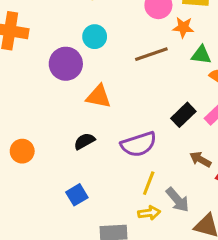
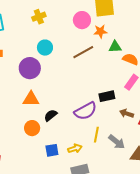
orange triangle: (99, 96) -> (31, 99), moved
black rectangle: (183, 115) -> (107, 96), moved, turned 42
orange circle: (22, 151) -> (32, 128), moved
blue square: (77, 195) -> (52, 150), turned 32
yellow arrow: (149, 213) -> (75, 148), moved

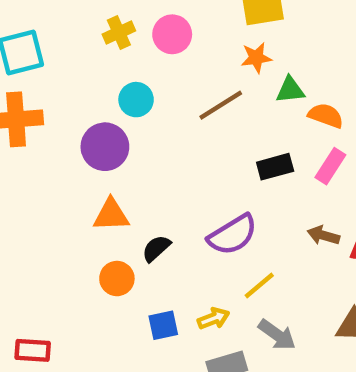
pink circle: (82, 20) -> (172, 34), moved
black rectangle: (107, 96) -> (275, 167), moved
yellow line: (96, 135) -> (259, 285), turned 42
gray arrow: (117, 142) -> (277, 335), moved

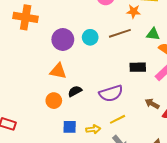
orange star: (256, 58) -> (134, 11), moved
cyan circle: (136, 100) -> (90, 37), moved

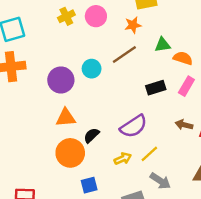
orange circle: (54, 101) -> (70, 153), size x1.5
blue square: (70, 127) -> (89, 185), moved
yellow arrow: (93, 129) -> (123, 159), moved

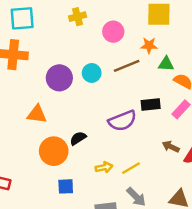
pink circle: (96, 16) -> (113, 32), moved
orange star: (133, 25) -> (149, 45), moved
orange triangle: (66, 118) -> (37, 114), moved
purple semicircle: (134, 126) -> (122, 121), moved

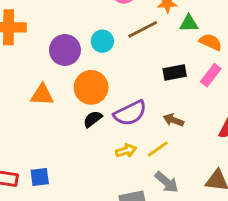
purple semicircle: (122, 121) -> (130, 113), moved
brown arrow: (171, 147) -> (173, 120), moved
orange circle: (54, 151) -> (91, 87), moved
blue square: (66, 186) -> (40, 177), moved

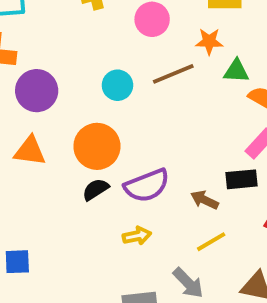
purple circle: (65, 50) -> (37, 91), moved
black rectangle: (175, 73) -> (241, 179), moved
yellow line: (158, 149) -> (211, 242), moved

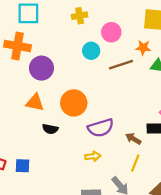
cyan circle: (117, 85) -> (91, 51), moved
black semicircle: (96, 189) -> (50, 129), moved, turned -140
yellow line: (211, 242) -> (135, 163), turned -42

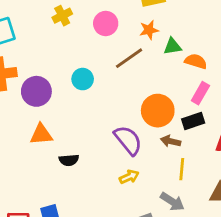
cyan circle: (91, 51) -> (83, 79), moved
orange circle: (74, 103) -> (158, 111), moved
purple semicircle: (101, 128) -> (128, 140), turned -95

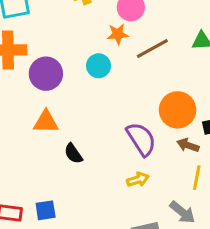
orange star: (149, 30) -> (118, 34), moved
black semicircle: (69, 160) -> (73, 154), turned 54

